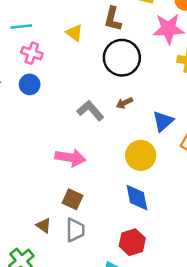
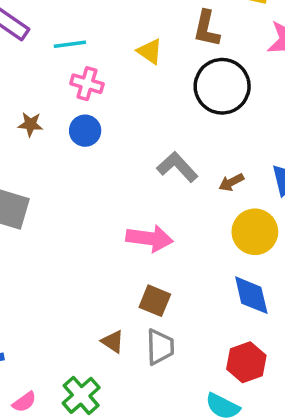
brown arrow: (124, 103) -> (231, 182), moved

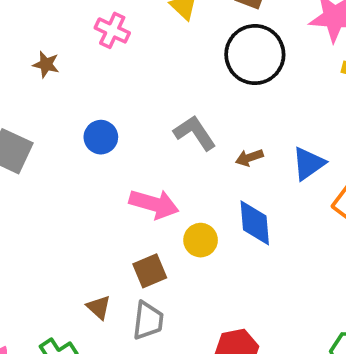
blue circle: (85, 131) -> (101, 137), moved
yellow circle: (255, 232) -> (201, 240), moved, size x0.7
blue diamond: (251, 295) -> (255, 223), moved
brown square: (155, 301) -> (150, 271), turned 36

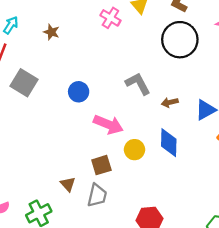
pink cross: (112, 30) -> (110, 18), moved
blue circle: (101, 137) -> (79, 92), moved

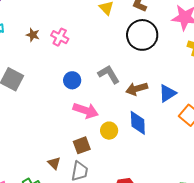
pink cross: (110, 18) -> (60, 37), moved
blue circle: (79, 92) -> (72, 80), moved
brown arrow: (170, 102) -> (137, 89), size x1.5

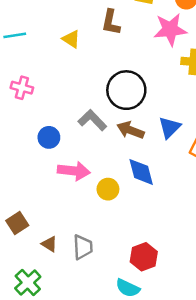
black circle: (142, 35) -> (126, 90), moved
brown arrow: (137, 89) -> (130, 130), turned 50
brown square: (82, 145) -> (17, 223), moved

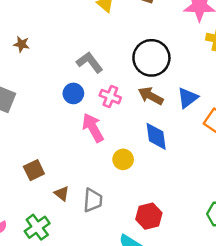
pink cross: (22, 88) -> (110, 97), moved
gray L-shape: (92, 120) -> (90, 62), moved
pink arrow: (74, 171) -> (93, 128), turned -132
yellow circle: (108, 189) -> (123, 159), moved

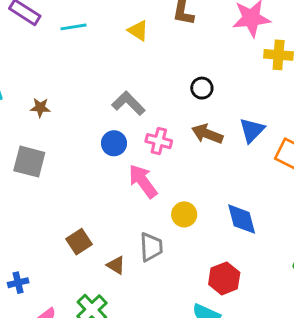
brown star: (22, 44) -> (40, 108), moved
black circle: (151, 58) -> (202, 88), size x0.5
blue diamond: (156, 136) -> (242, 219), moved
gray trapezoid: (93, 200) -> (151, 247), moved

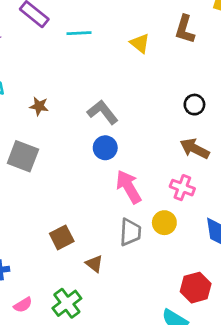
gray L-shape: (128, 103) -> (103, 112), moved
pink cross: (159, 141) -> (182, 188), moved
gray trapezoid: (151, 247) -> (130, 232), moved

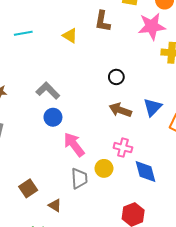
pink cross: (182, 188) -> (123, 148), moved

